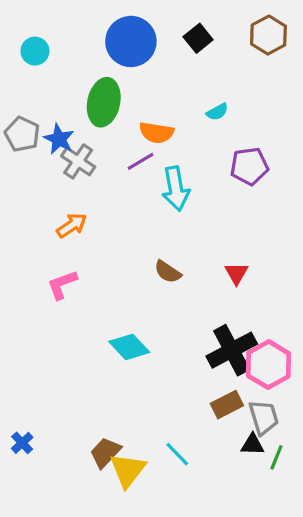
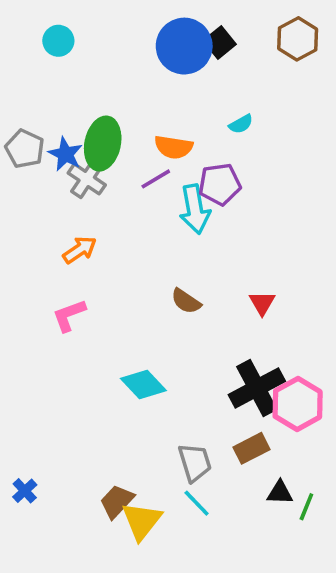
blue circle: (131, 41) -> (184, 46), moved
cyan circle: (35, 51) -> (58, 41), moved
green ellipse: (104, 102) -> (103, 144), moved
purple pentagon: (249, 166) -> (220, 184), moved
gray trapezoid: (264, 417) -> (195, 462), moved

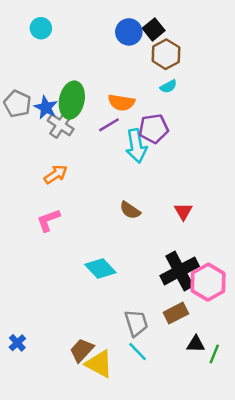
brown hexagon: (298, 39) -> (166, 54), moved
blue circle: (184, 46) -> (129, 32), size x0.7
yellow triangle: (142, 521) -> (99, 364), turned -40

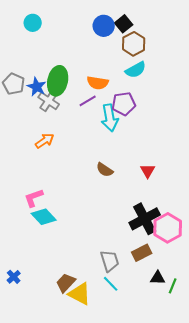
cyan semicircle: (168, 86) -> (136, 70), size x1.5
pink L-shape: (48, 220) -> (34, 198), moved
cyan diamond: (100, 268) -> (44, 217), moved

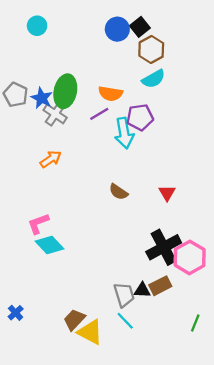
black triangle: (158, 278) -> (142, 290), moved

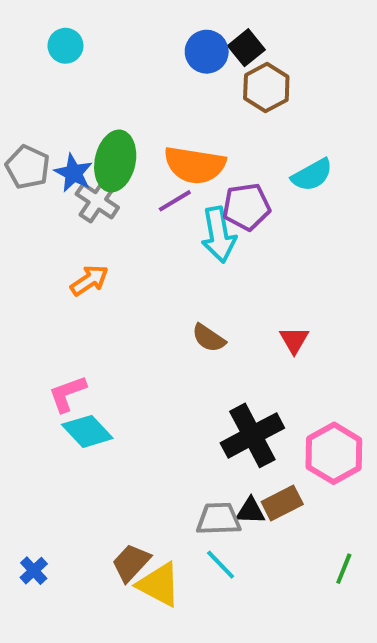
cyan semicircle: (153, 79) -> (312, 175), moved
orange semicircle: (111, 94) -> (195, 165), size x1.4
black cross: (164, 247) -> (252, 435), moved
gray trapezoid: (124, 295) -> (219, 519), turned -75
blue cross: (16, 313) -> (34, 571), moved

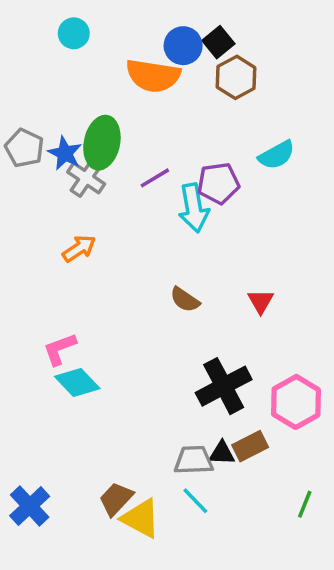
cyan circle: (65, 46) -> (74, 33), moved
orange semicircle: (195, 165) -> (153, 76), moved
blue cross: (34, 571) -> (30, 506), size x1.6

